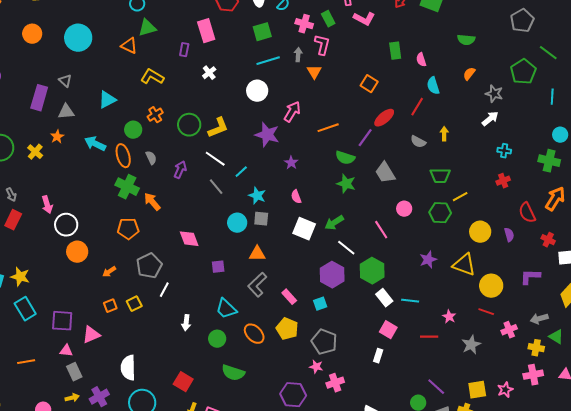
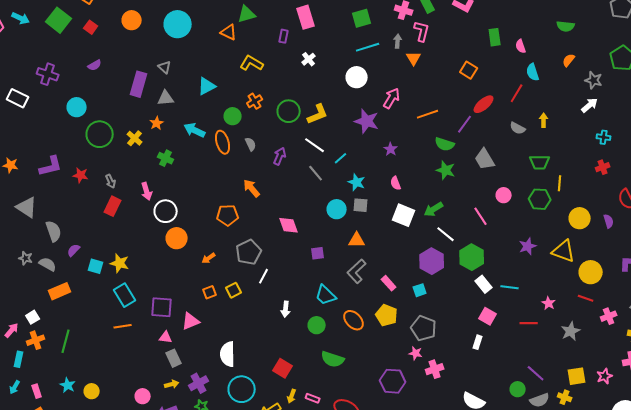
green cross: (127, 187) -> (166, 158), moved, size x0.7
yellow line: (460, 197) -> (560, 183), turned -56
orange line: (26, 362) -> (123, 326), moved

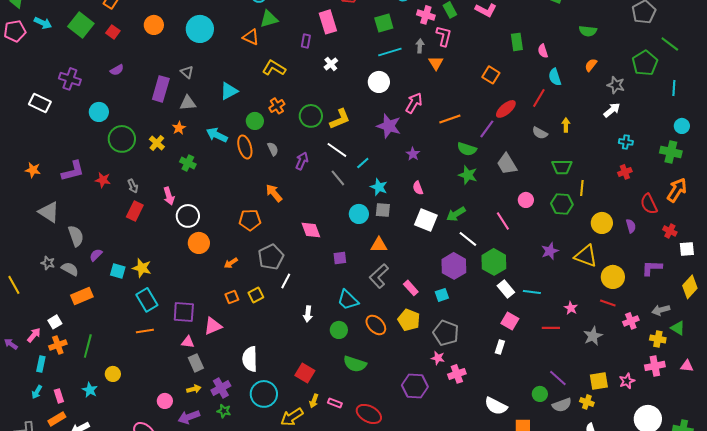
yellow circle: (92, 391) -> (113, 374), moved

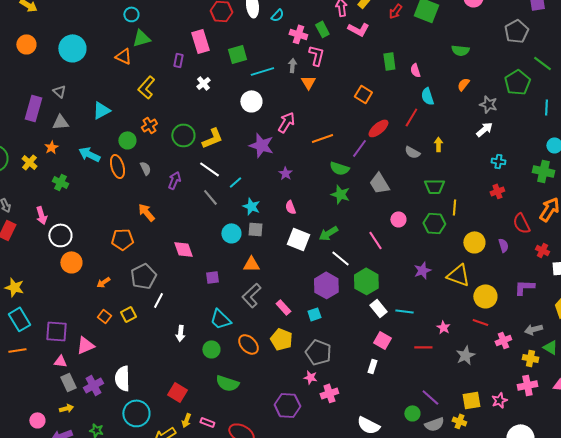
green square: (384, 23) -> (237, 54), moved
yellow L-shape: (274, 68) -> (146, 87), turned -80
orange square: (232, 297) -> (104, 316), turned -32
purple cross: (221, 388) -> (93, 385), moved

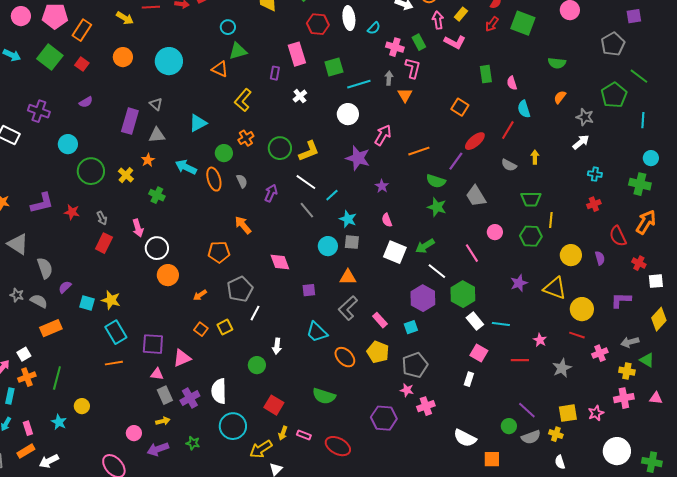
green circle: (211, 349) -> (257, 365), moved
gray pentagon: (318, 352) -> (415, 365), turned 30

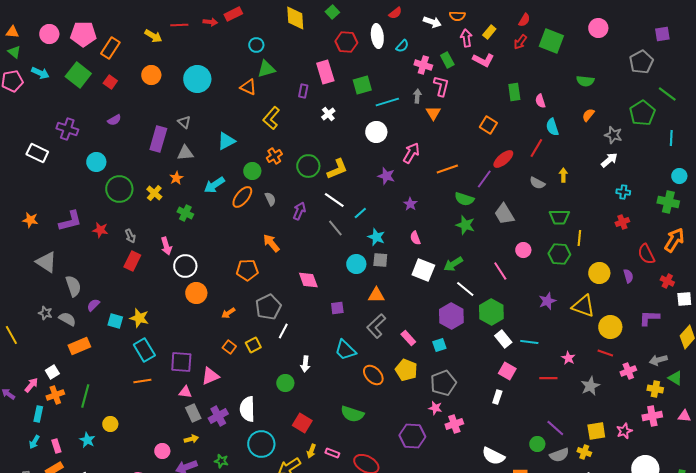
purple star: (358, 158) -> (386, 176), size x0.7
cyan arrow: (186, 167) -> (214, 185), turned -60
orange ellipse: (214, 179) -> (242, 197), turned 55

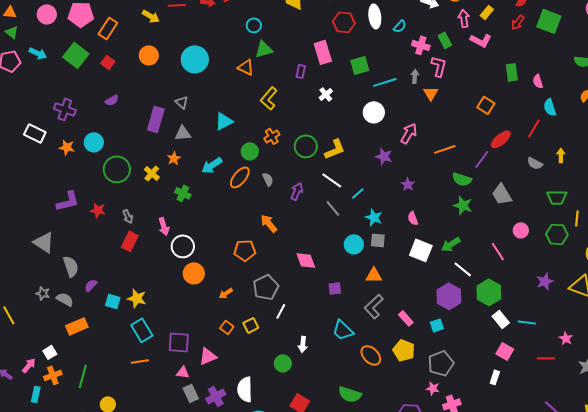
orange star: (30, 220) -> (67, 147), moved

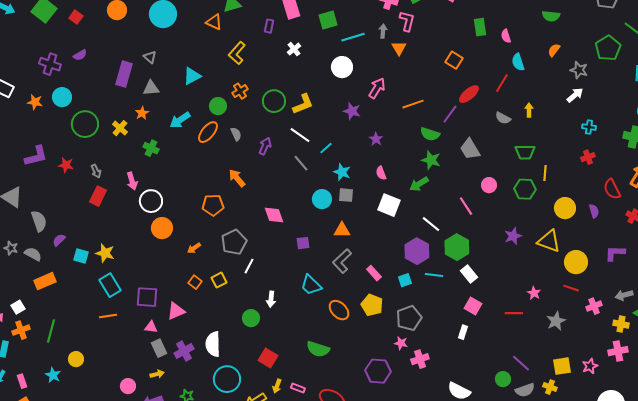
purple cross: (65, 109) -> (50, 64), moved
green arrow: (451, 244) -> (419, 184), moved
cyan line: (527, 322) -> (434, 275), moved

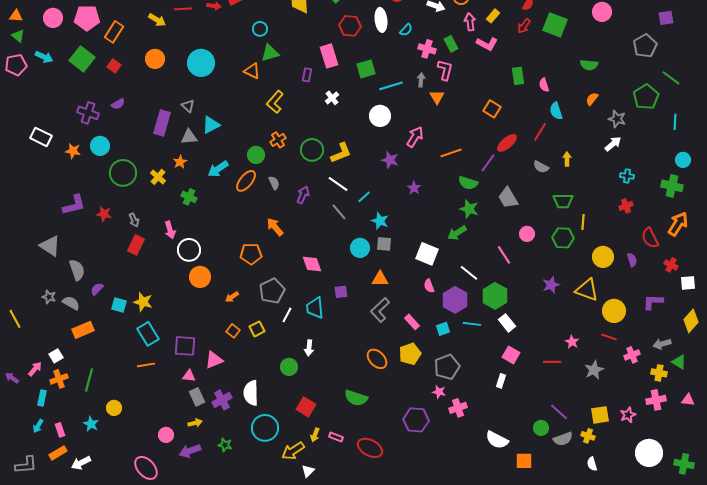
cyan triangle: (192, 76) -> (211, 125), moved
pink semicircle: (381, 173) -> (429, 286), moved
cyan trapezoid: (311, 285) -> (315, 308), moved, turned 40
yellow pentagon: (372, 305) -> (410, 354), turned 30

